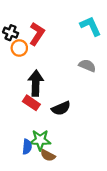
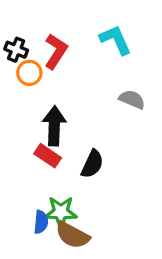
cyan L-shape: (91, 26) -> (115, 40), moved
black semicircle: (61, 108) -> (92, 164), turned -42
brown semicircle: (48, 155) -> (72, 235), size x1.5

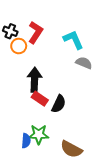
cyan L-shape: (115, 40) -> (73, 40), moved
red rectangle: (48, 156) -> (40, 99), moved
brown semicircle: (72, 235) -> (71, 149), moved

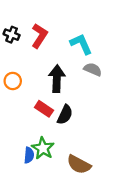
orange circle: (19, 46) -> (13, 81), moved
black arrow: (34, 80) -> (57, 79), moved
green star: (39, 134) -> (43, 148), turned 30

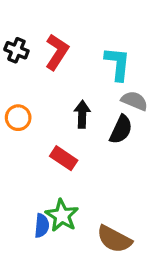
cyan L-shape: (81, 44) -> (118, 64), turned 30
black arrow: (57, 79) -> (82, 114), size x0.7
black semicircle: (65, 115) -> (121, 129), moved

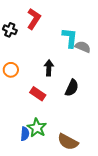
red L-shape: (57, 52) -> (34, 19), moved
gray semicircle: (134, 101) -> (83, 47), moved
black semicircle: (121, 129) -> (72, 88), moved

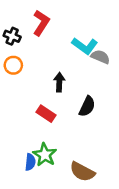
cyan L-shape: (70, 38) -> (85, 46), turned 120
orange circle: (11, 70) -> (13, 65), moved

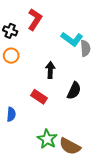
gray semicircle: (100, 57) -> (85, 48), turned 63
green star: (45, 155) -> (47, 139), moved
blue semicircle: (30, 162) -> (11, 114), moved

